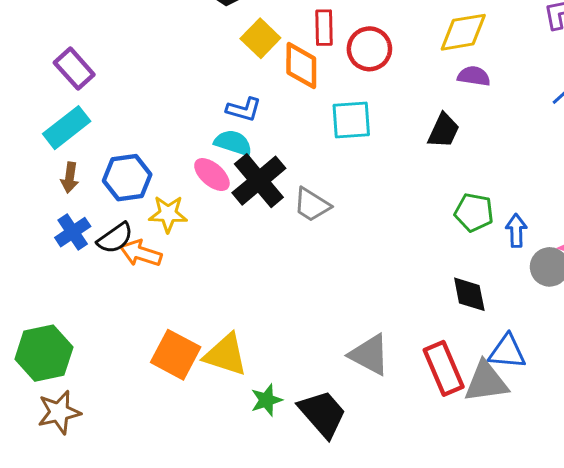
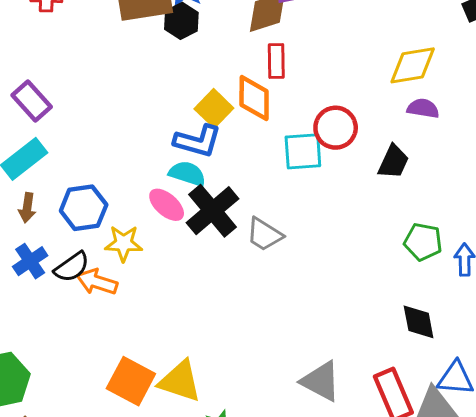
yellow square: (260, 38) -> (214, 108), moved
red circle: (369, 49) -> (336, 128), moved
blue L-shape: (244, 109) -> (198, 141), size x1.4

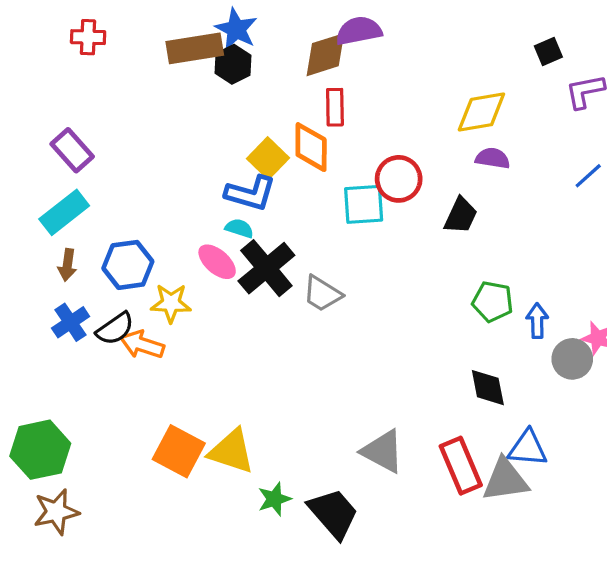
cyan semicircle: (187, 174) -> (239, 228), size x0.7

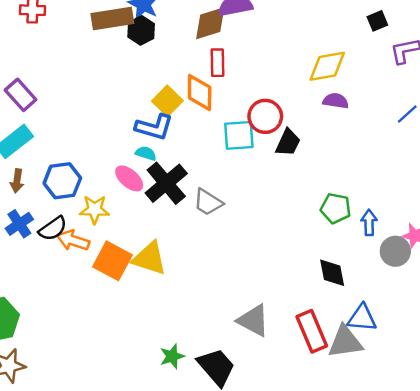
black trapezoid: (461, 216) -> (288, 143), moved
orange square: (179, 451) -> (112, 261), moved
yellow triangle: (231, 451) -> (149, 258), moved

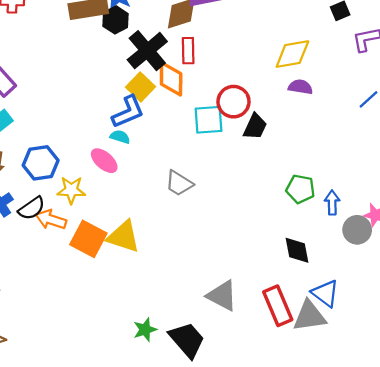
blue L-shape: (154, 127) -> (128, 112), turned -39
black cross: (166, 183) -> (147, 51), moved
blue triangle: (362, 318) -> (325, 293), turned 32

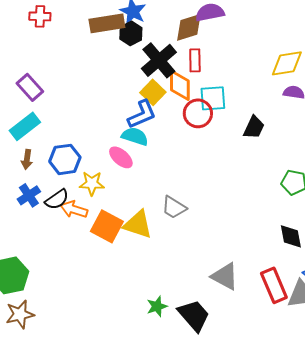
red circle: (233, 102) -> (198, 113), moved
cyan square: (209, 120) -> (213, 98), moved
cyan semicircle: (120, 137) -> (135, 136), size x1.5
gray trapezoid: (179, 183) -> (174, 207), moved

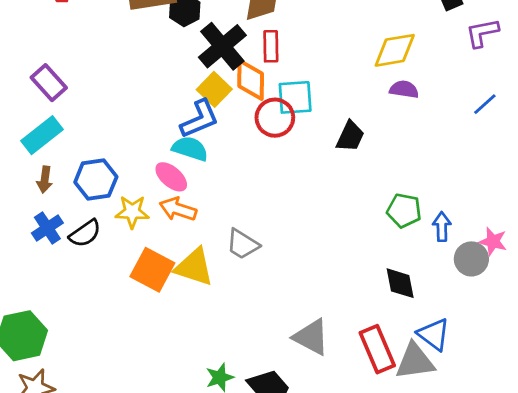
orange arrow: (74, 209) -> (178, 209), moved

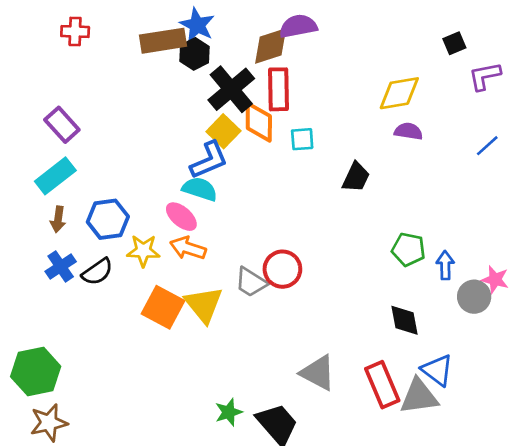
red rectangle: (271, 46) -> (279, 89), size x1.4
cyan square: (295, 97) -> (302, 139), size x0.7
red circle: (275, 118) -> (282, 269), moved
yellow triangle: (194, 267) -> (204, 305), turned 33

